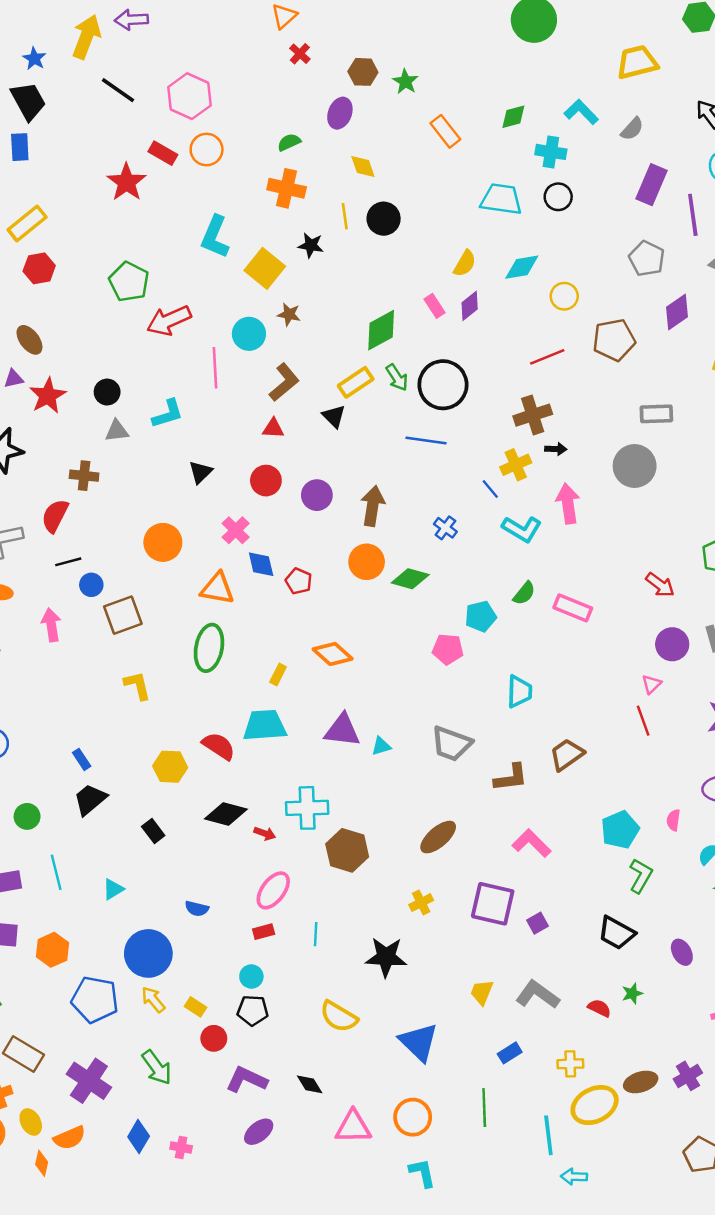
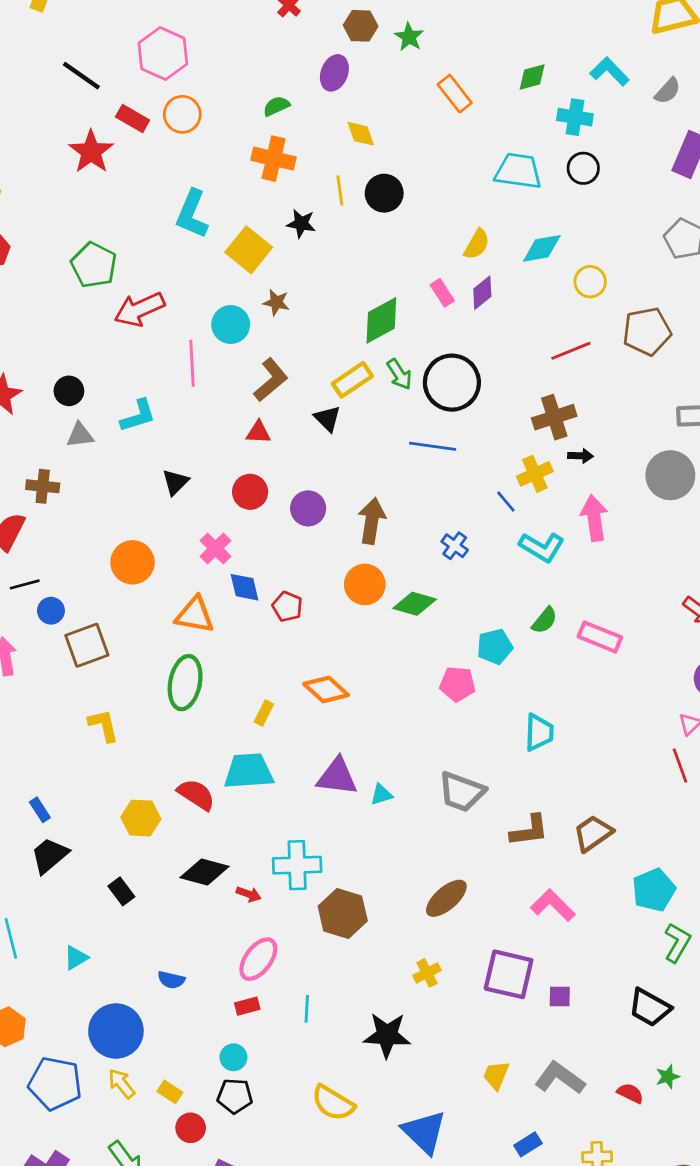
black line: (118, 90) -> (81, 76), moved
brown trapezoid: (567, 755) -> (593, 833), moved
purple square: (538, 923) -> (560, 996), turned 30

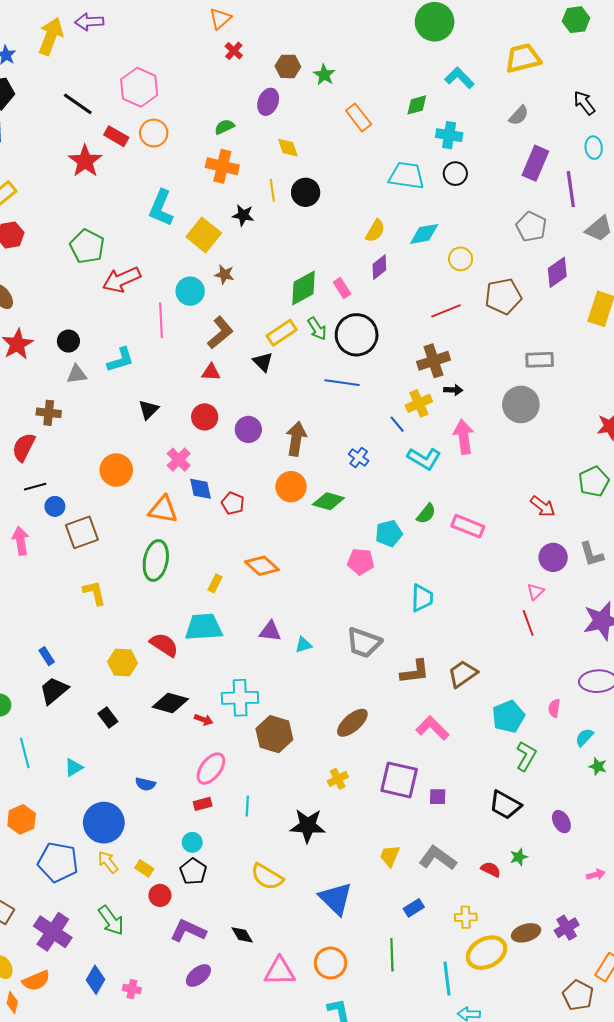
cyan L-shape: (610, 71) -> (459, 78), moved
pink rectangle: (442, 293) -> (342, 288), moved
purple triangle: (337, 777) -> (270, 631), size x0.7
black pentagon: (235, 1096) -> (193, 871), turned 30

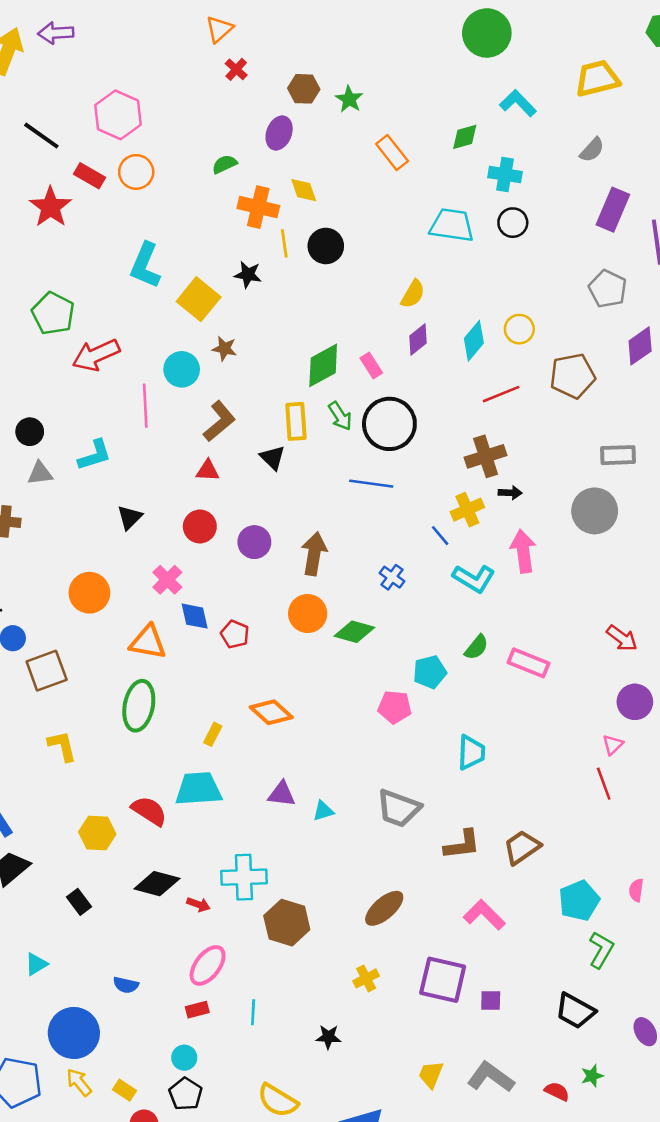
orange cross: (222, 166) -> (258, 207), moved
cyan diamond: (424, 234) -> (474, 341), moved, turned -40
yellow rectangle: (282, 333) -> (296, 421), turned -60
black star: (308, 826) -> (328, 1037), size x0.6

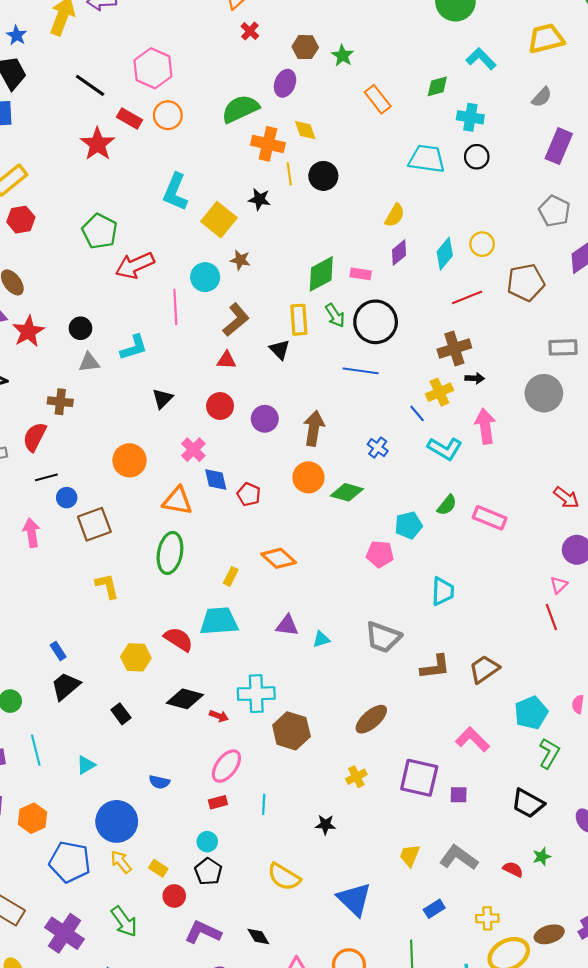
green semicircle: (224, 164) -> (240, 109), size x1.8
pink rectangle: (371, 365) -> (361, 274), turned -48
pink L-shape: (484, 915) -> (472, 739), moved

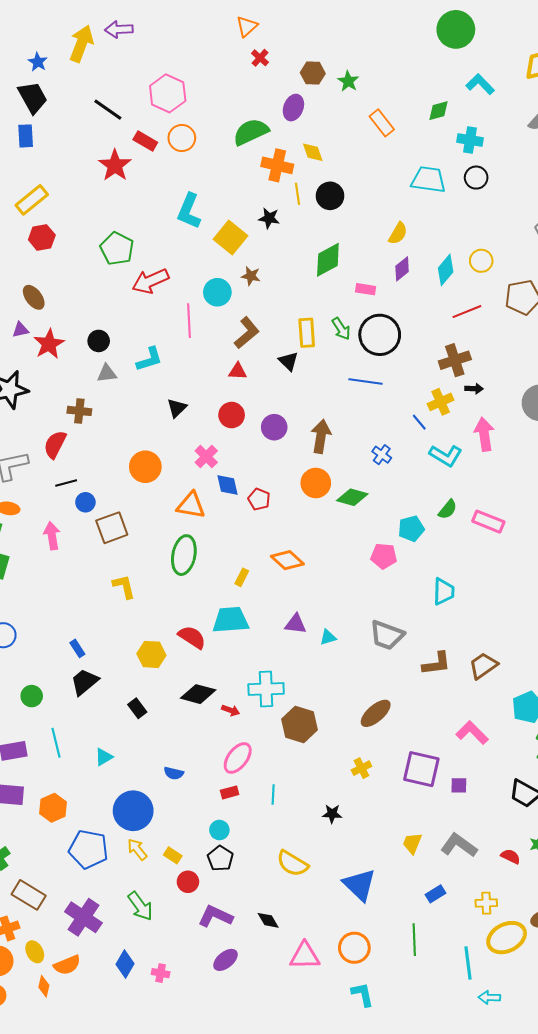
green diamond: (321, 274) -> (328, 260), moved

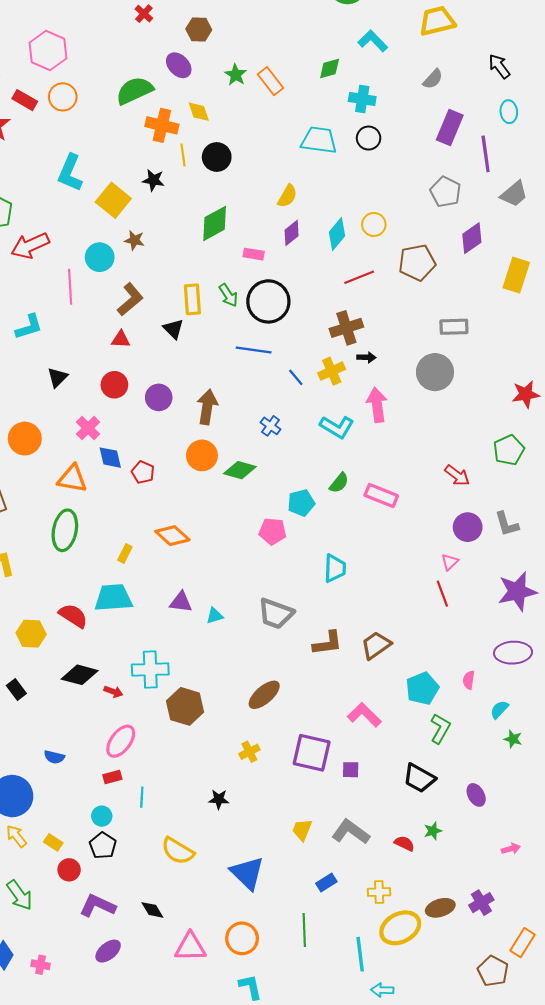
green star: (348, 81) -> (236, 75), moved
purple ellipse: (293, 108) -> (179, 65), turned -65
blue line: (419, 422) -> (296, 377), moved
cyan line: (273, 795) -> (142, 797), moved

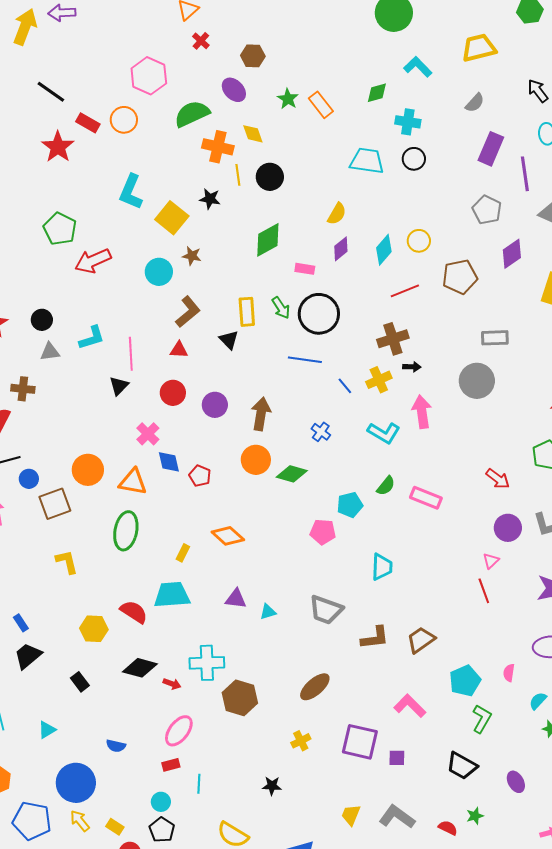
pink hexagon: (48, 50) -> (149, 76), moved
pink line: (70, 287) -> (131, 354), moved
orange circle: (25, 439) -> (88, 470), moved

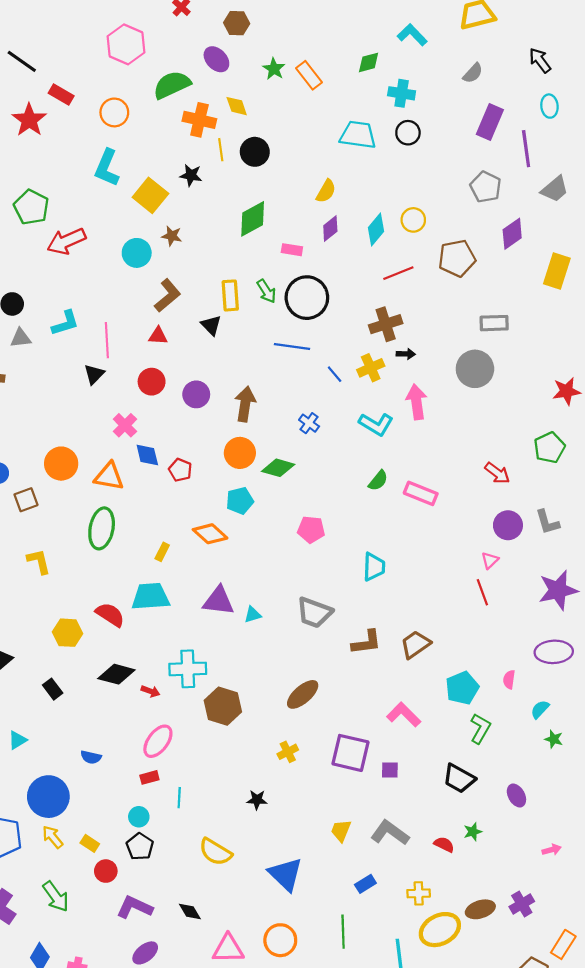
orange circle: (124, 120) -> (114, 112), moved
brown square: (55, 504) -> (26, 500), size x0.7
cyan pentagon: (350, 505) -> (240, 501), moved
purple triangle: (236, 599) -> (219, 601), size x1.4

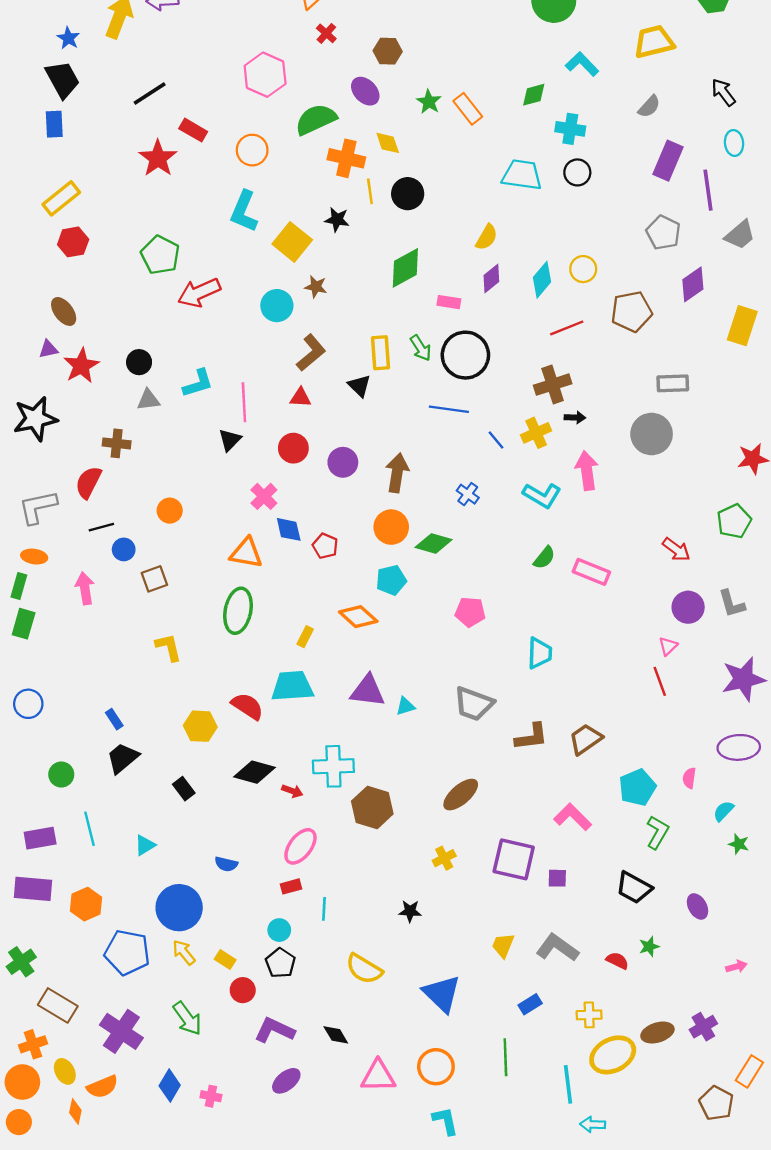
black line: (22, 61) -> (150, 94), turned -68
orange circle: (61, 464) -> (170, 511), moved, size x0.7

